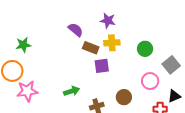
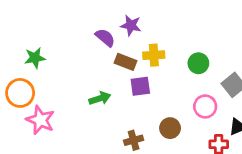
purple star: (108, 21) -> (131, 25), moved
pink star: (27, 91) -> (40, 120), turned 30
green arrow: (72, 91) -> (100, 98), moved

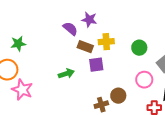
brown cross: (134, 140) -> (101, 105), moved

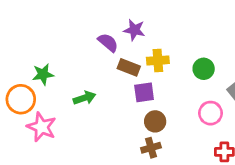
green star: (18, 44) -> (43, 74), moved
green arrow: (66, 74) -> (84, 98), moved
brown circle: (118, 96) -> (155, 121), moved

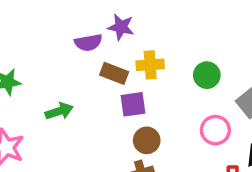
purple semicircle: (108, 42) -> (88, 43), turned 130

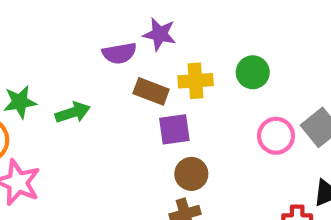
green circle: (207, 75) -> (253, 72), moved
green arrow: (59, 111) -> (73, 112), moved
pink circle: (215, 130) -> (276, 136), moved

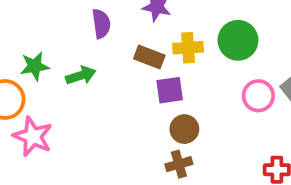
purple semicircle: (119, 53) -> (101, 24), moved, turned -88
green circle: (253, 72) -> (238, 40), size x1.4

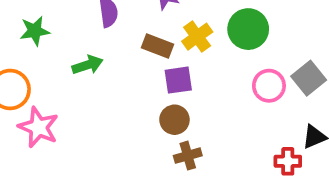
yellow cross: (188, 48) -> (197, 37), turned -32
green star: (35, 66) -> (35, 31), moved
brown circle: (184, 129) -> (174, 120), moved

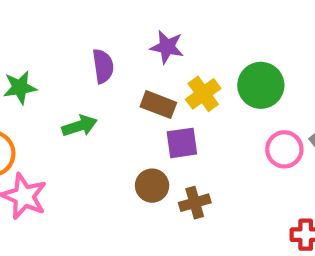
brown circle: (174, 120) -> (152, 186), moved
brown cross: (188, 156) -> (195, 203), moved

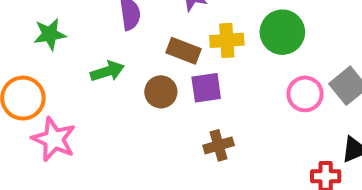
yellow cross: (203, 94) -> (227, 40), turned 32
brown circle: (152, 186) -> (161, 92), moved

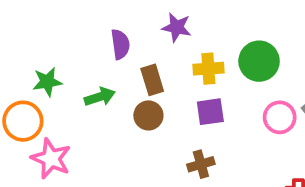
green star: (50, 34) -> (47, 82), moved
brown rectangle: (184, 51) -> (152, 80), moved, turned 52
purple square: (206, 88) -> (210, 112), moved

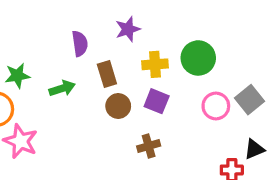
purple star: (177, 27) -> (128, 29), turned -30
purple square: (210, 112) -> (157, 101), turned 30
brown circle: (148, 115) -> (118, 106), moved

